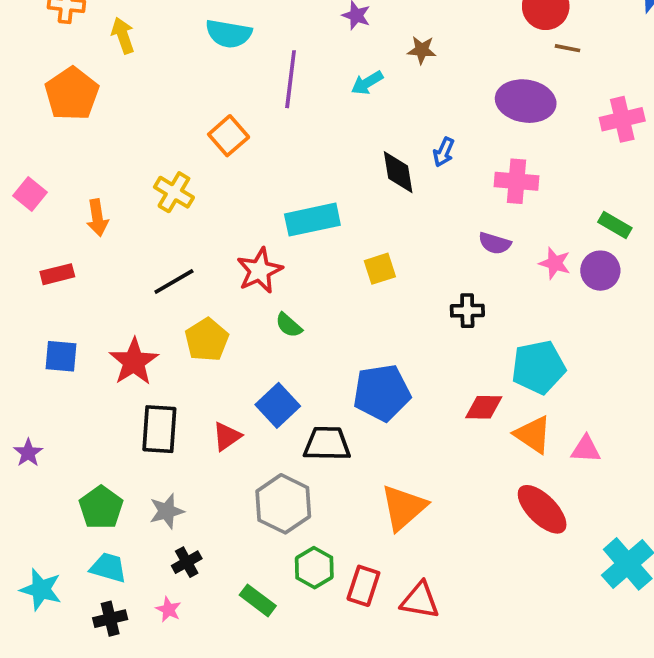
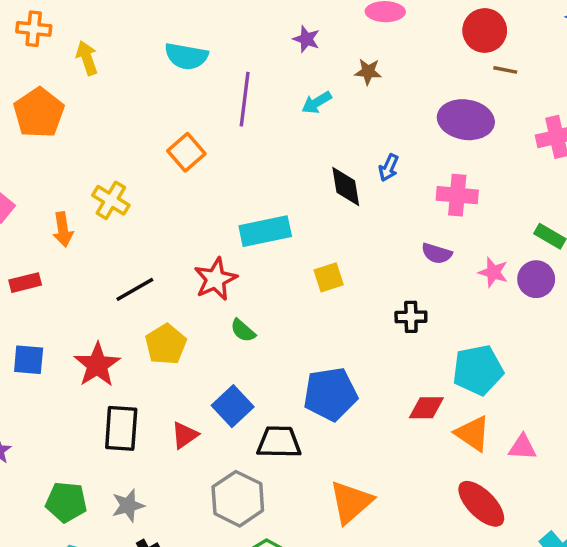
yellow cross: (174, 192) -> (111, 200), moved
green pentagon: (101, 507) -> (66, 502), turned -30

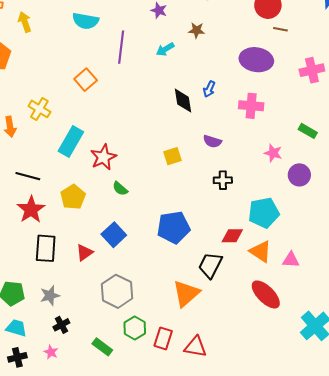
cyan rectangle: (265, 231) -> (71, 141), moved, turned -48
purple semicircle: (437, 253) -> (212, 141), moved
purple circle: (536, 279) -> (299, 175), moved
black line: (135, 289) -> (28, 176), moved, turned 45
black trapezoid: (279, 442) -> (210, 265), moved, turned -64

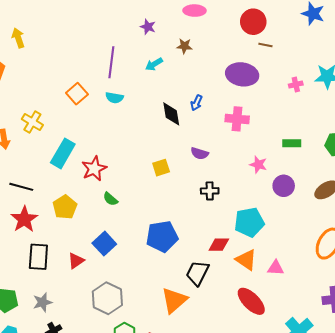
cyan semicircle: (86, 21) -> (114, 98), moved, size x0.7
pink cross: (312, 70) -> (296, 85), size x0.6
green rectangle: (308, 131) -> (292, 143), turned -30

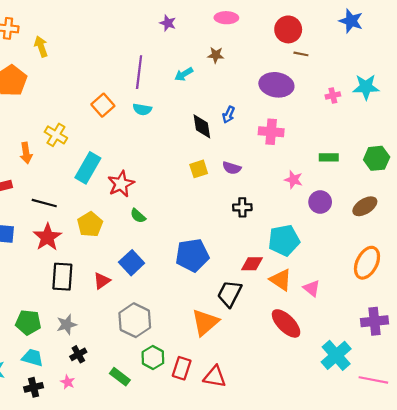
purple star: (148, 27) -> (168, 23), moved
yellow square: (161, 168) -> (199, 169), moved
pink triangle: (276, 268) -> (312, 288), turned 36

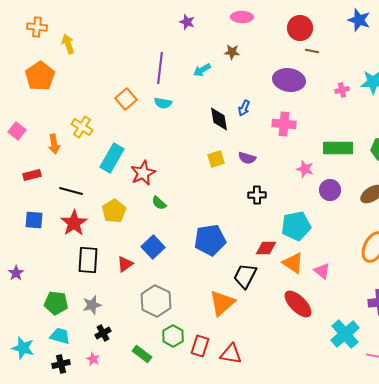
green rectangle: (329, 157) -> (338, 148), size x1.6

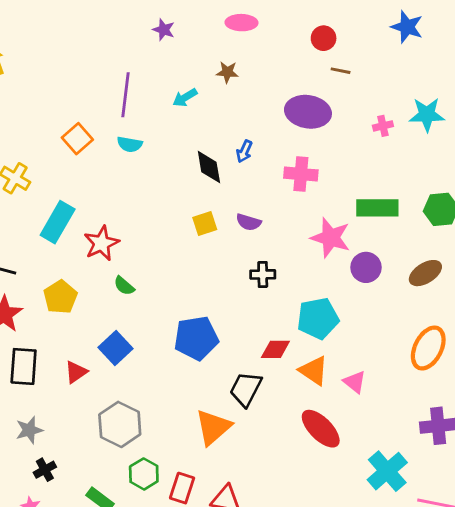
red circle: (300, 28) -> (324, 38), size x0.7
pink star: (305, 169) -> (331, 238), size x1.6

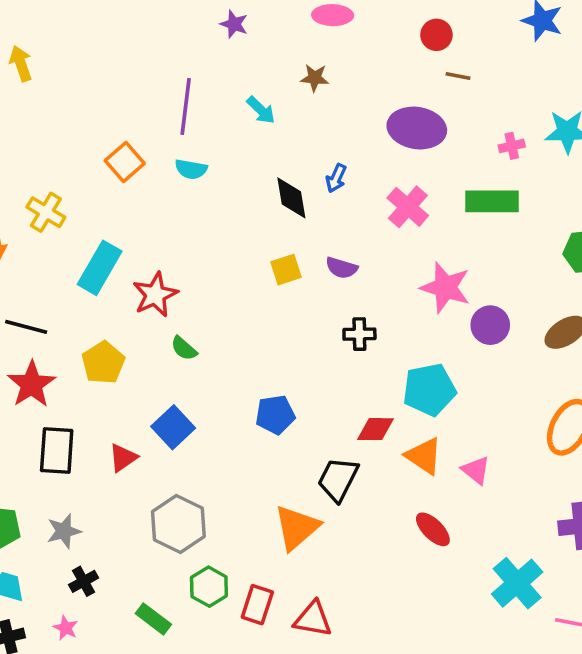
cyan arrow: (185, 98) -> (261, 110), turned -105
pink cross: (301, 174) -> (408, 207), turned 36
green rectangle: (377, 208) -> (492, 201), moved
blue pentagon: (196, 338) -> (275, 415), size x0.7
red ellipse: (321, 429) -> (433, 529), size x0.7

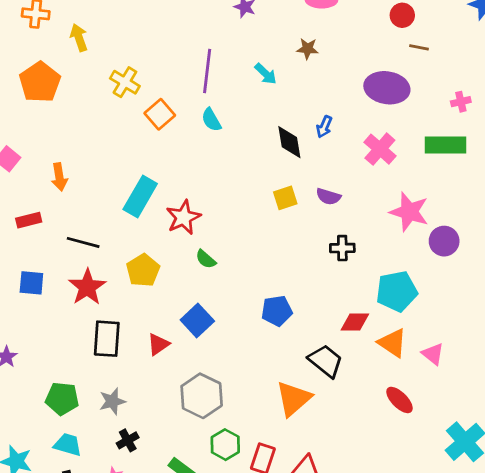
cyan semicircle: (191, 169) -> (211, 120), turned 50
yellow cross: (46, 212) -> (125, 82), moved
black trapezoid: (338, 479) -> (326, 361), turned 102

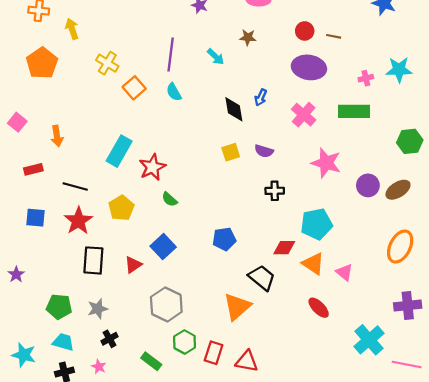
red circle: (402, 15) -> (305, 31), moved
purple circle: (444, 241) -> (368, 185), moved

